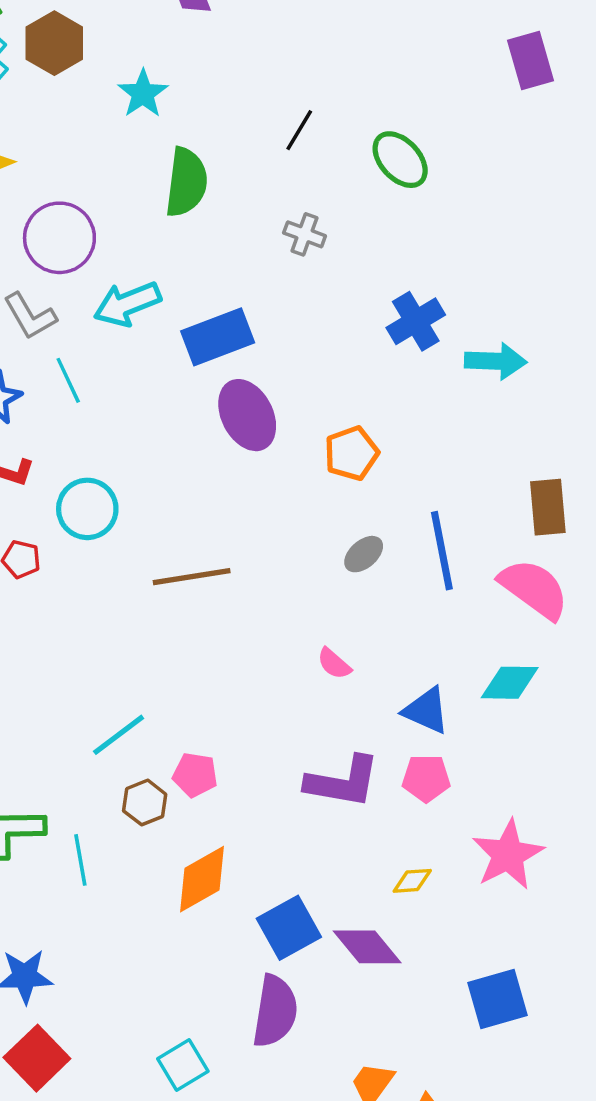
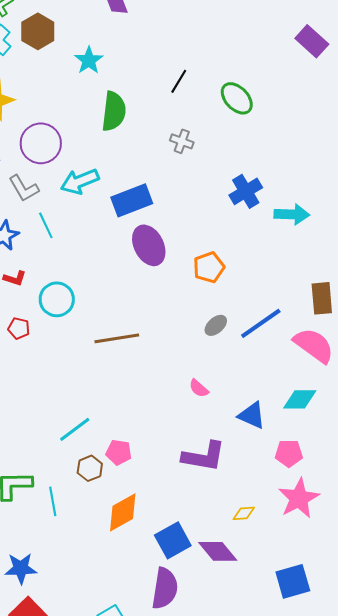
purple rectangle: (530, 61) -> (312, 41), turned -32
blue line: (442, 551) -> (261, 323), turned 66
pink pentagon: (426, 778) -> (289, 453), moved

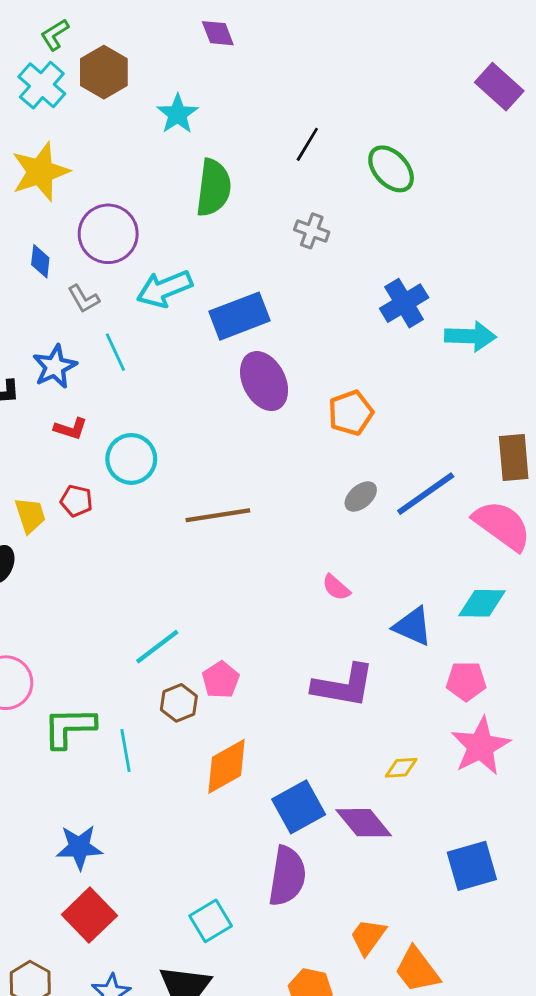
gray L-shape: (24, 188) -> (84, 299), size x0.7
pink pentagon: (119, 452) -> (221, 680), turned 30

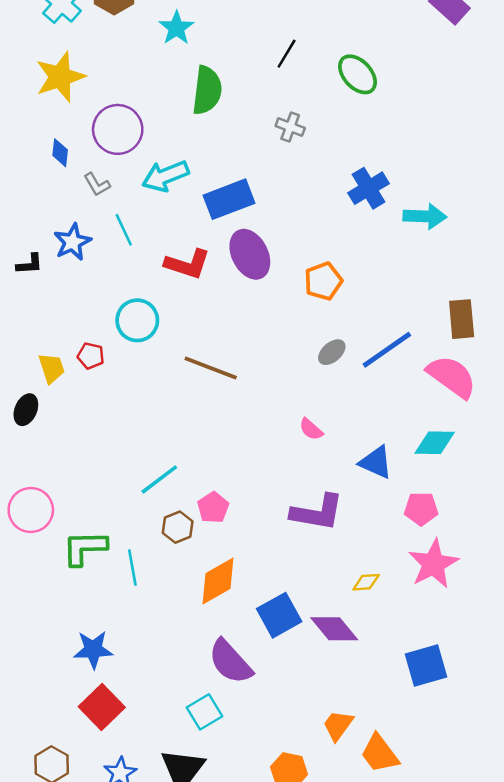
red L-shape: (71, 429) -> (187, 264), moved, size x1.6
brown line: (218, 515) -> (211, 368), turned 30
purple semicircle: (287, 876) -> (230, 662), moved, turned 129

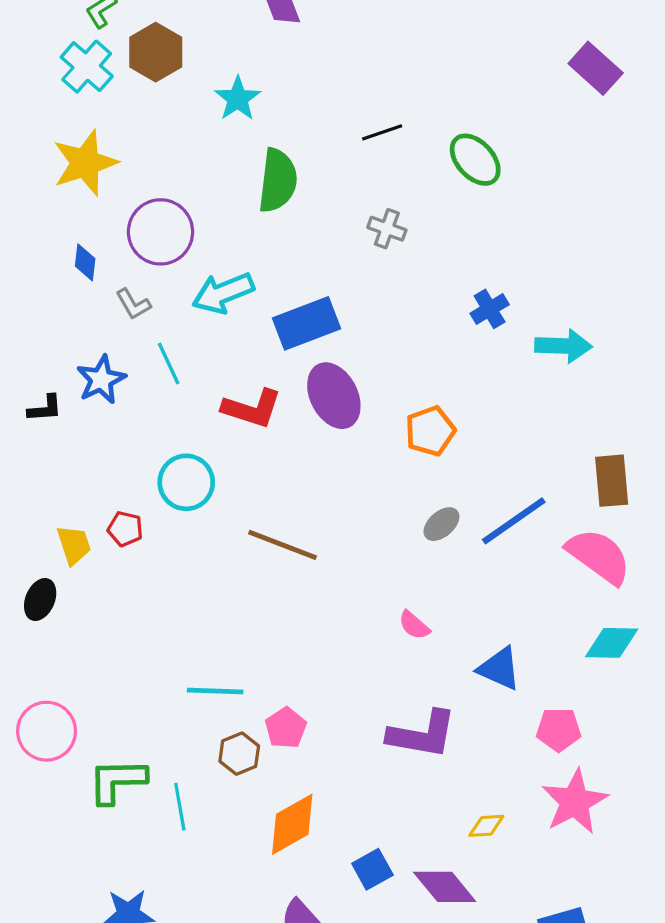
black line: (287, 54) -> (382, 132), turned 40
blue cross: (369, 188) -> (490, 309), size x0.7
cyan diamond: (435, 443) -> (612, 643), moved
cyan line: (159, 479) -> (215, 691), turned 39
blue square: (279, 615) -> (372, 869), size x0.7

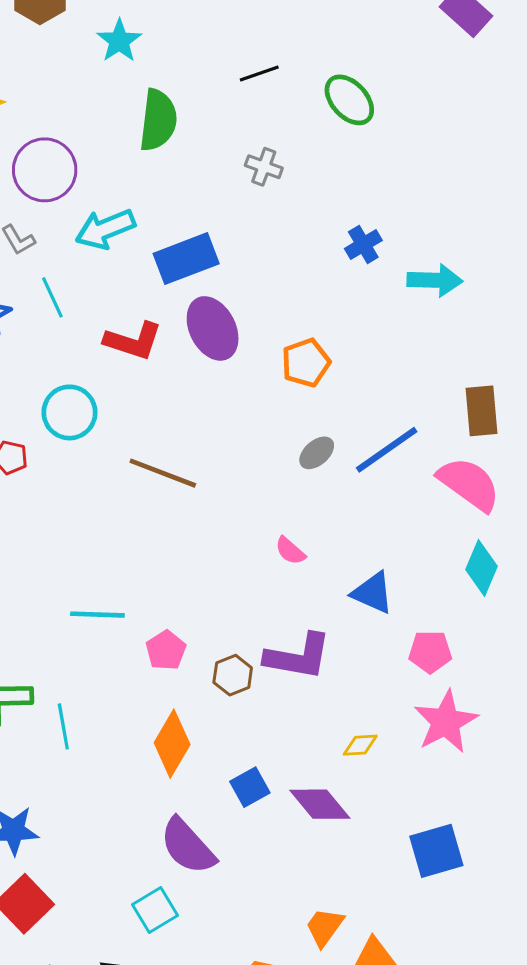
cyan diamond: (612, 643) -> (481, 568), turned -68
brown hexagon: (239, 754) -> (233, 675), moved
orange diamond: (292, 824) -> (172, 744), turned -30

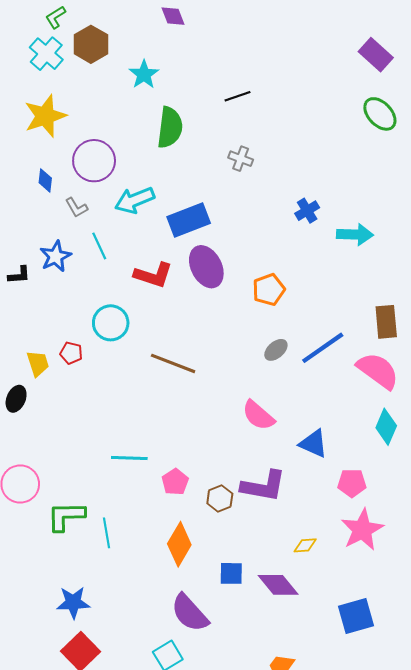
green ellipse: (349, 100) -> (380, 114), moved
pink semicircle: (290, 551) -> (258, 415), size x1.6
blue square: (250, 787) -> (231, 573), turned 30

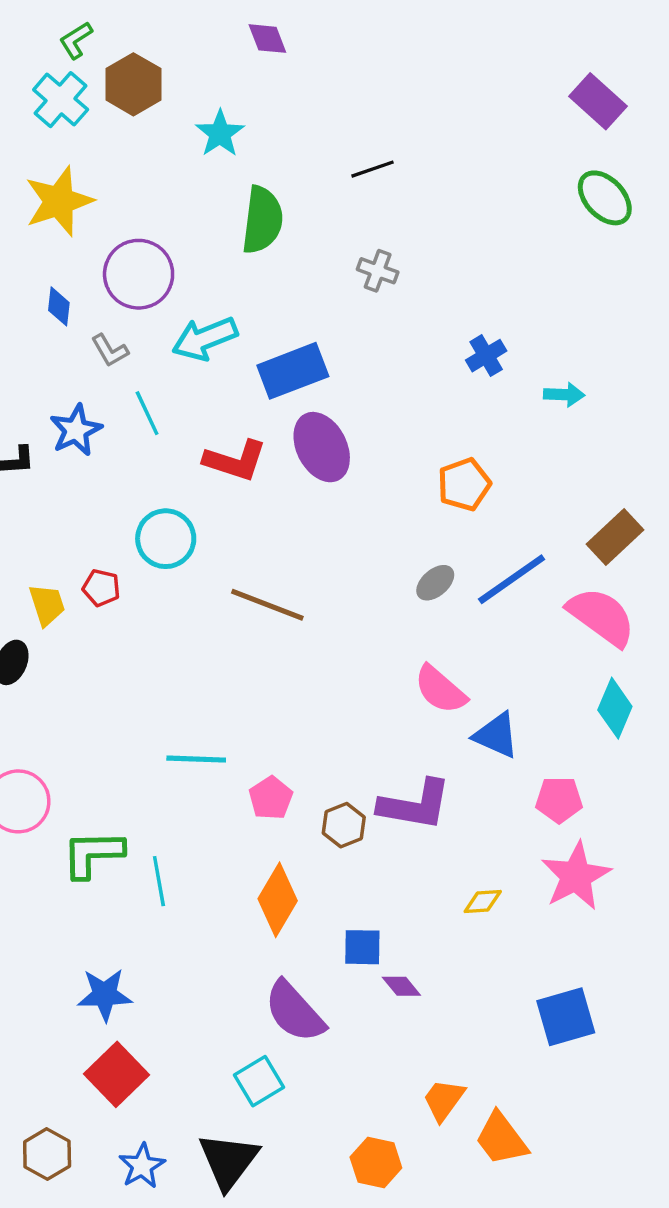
cyan arrow: (355, 235) -> (564, 395), size x0.7
orange pentagon: (269, 290) -> (464, 484), moved
brown rectangle: (386, 322) -> (615, 537), turned 52
pink semicircle: (258, 415) -> (440, 690), moved
purple diamond: (278, 585) -> (401, 986), moved, size x0.6

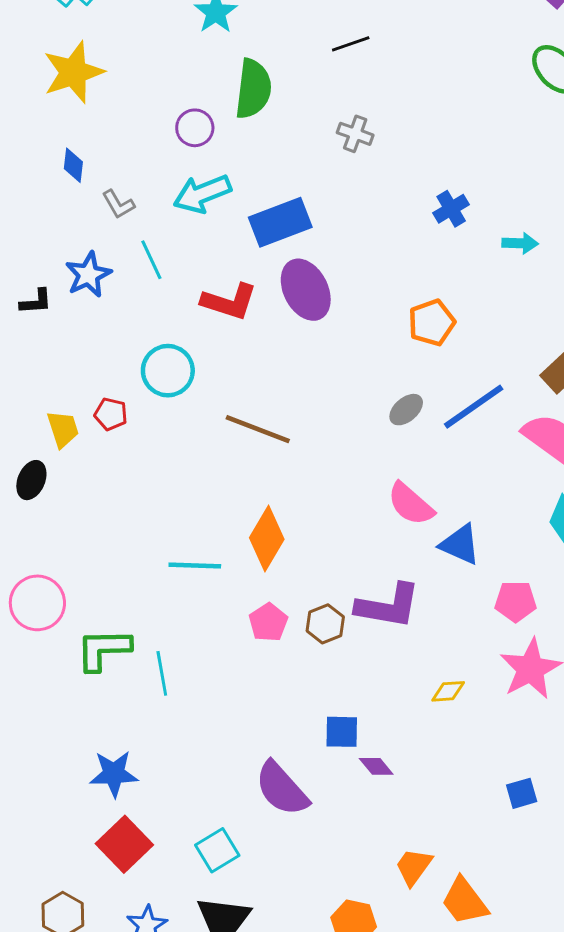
purple circle: (139, 274) -> (195, 128), moved, size x0.6
pink pentagon: (271, 798) -> (268, 622), moved
orange diamond: (278, 900) -> (267, 538), moved
blue square: (566, 1017) -> (522, 793), size x0.6
cyan square: (259, 1081) -> (217, 850), moved

